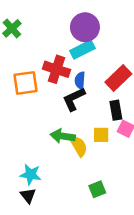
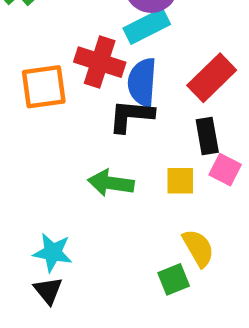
blue semicircle: (80, 80) -> (142, 82), size x1.5
black L-shape: (74, 99) -> (131, 116), turned 30
yellow semicircle: (79, 146) -> (198, 248), moved

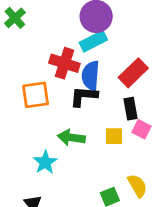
orange square: (44, 87) -> (36, 95), moved
yellow semicircle: (198, 248) -> (137, 186), moved
cyan star: (53, 252) -> (45, 162), moved, turned 30

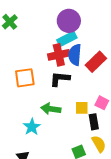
red cross: (64, 63) -> (59, 55), moved, turned -30
blue semicircle: (91, 76) -> (75, 55), moved
black rectangle: (131, 109) -> (94, 122), moved

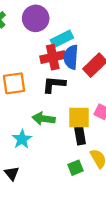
purple circle: (69, 21) -> (36, 18), moved
yellow square: (82, 108) -> (79, 118), size x1.5
black rectangle: (94, 122) -> (80, 136), moved

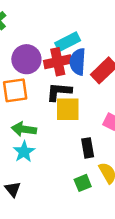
purple circle: (36, 18) -> (26, 59), moved
yellow square: (79, 118) -> (68, 109), moved
green arrow: (44, 119) -> (24, 129), moved

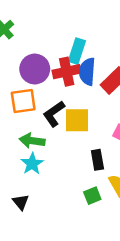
cyan rectangle: (68, 42) -> (77, 51), turned -45
black L-shape: (59, 92) -> (54, 114), moved, turned -40

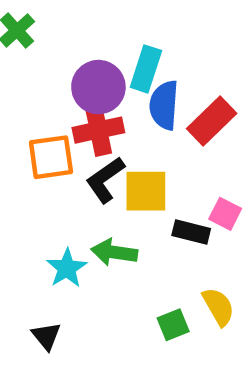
purple circle: (35, 69) -> (98, 87), moved
red cross: (67, 72) -> (98, 130), moved
green arrow: (32, 141) -> (114, 252), moved
black rectangle: (97, 160) -> (191, 232), moved, turned -66

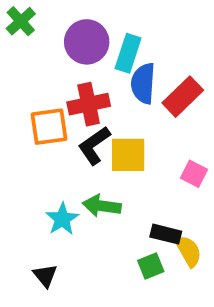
purple circle: (98, 87) -> (87, 42), moved
black rectangle: (191, 232) -> (166, 234), moved

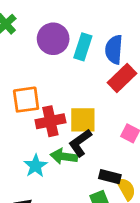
blue semicircle: (143, 83) -> (114, 50), moved
red cross: (89, 104) -> (50, 121), moved
black L-shape: (94, 146) -> (80, 143), moved

